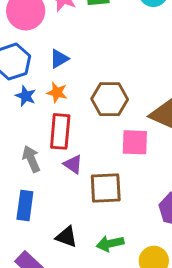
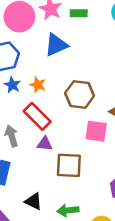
blue triangle: (59, 59) -> (56, 45), moved, size x1.5
red rectangle: (60, 131) -> (37, 116), turned -56
purple triangle: (73, 164) -> (45, 144), turned -35

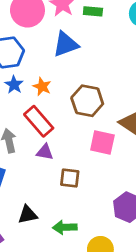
brown square: (69, 165) -> (70, 178), size x0.7
black triangle: (33, 201) -> (28, 215), turned -42

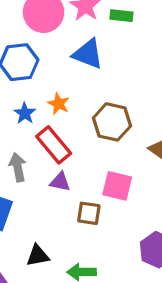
blue triangle: (66, 44) -> (88, 54), turned 40
blue star: (14, 85) -> (25, 113), moved
pink square: (102, 143) -> (117, 186), moved

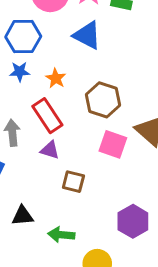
blue star: (25, 113) -> (20, 72), moved, turned 30
pink square: (117, 186) -> (113, 144), moved

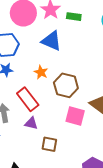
orange star: (56, 78) -> (41, 72), moved

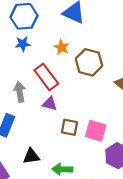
pink square: (75, 116) -> (96, 131), moved

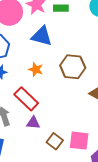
brown hexagon: (89, 62) -> (73, 67), moved
brown square: (69, 127) -> (55, 141), turned 35

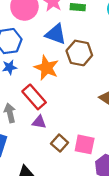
brown hexagon: (73, 67) -> (79, 53), moved
orange star: (36, 69) -> (46, 68), size x1.6

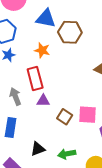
orange star: (46, 68) -> (42, 50), size x0.7
red rectangle: (34, 97) -> (35, 79), turned 35

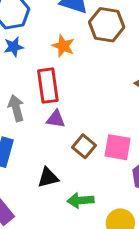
black triangle: (38, 149) -> (48, 178), moved

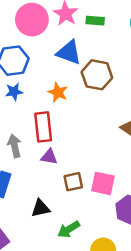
brown square: (84, 146) -> (73, 182), turned 36
green arrow: (81, 200) -> (69, 229), turned -30

